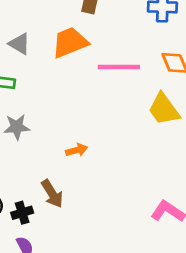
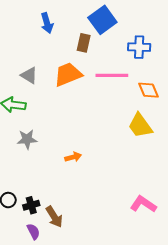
pink line: (119, 67) -> (112, 75), moved
brown arrow: (52, 194) -> (54, 217), moved

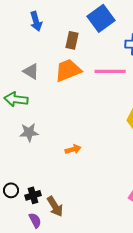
blue arrow: (47, 23) -> (36, 21), moved
brown rectangle: (84, 43) -> (72, 40), moved

